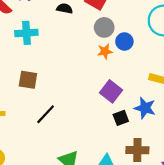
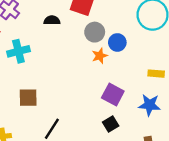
black square: (121, 118) -> (111, 124), moved

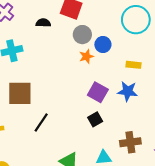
yellow rectangle: (156, 74) -> (134, 65), moved
brown square: (28, 98) -> (20, 93), size x1.4
blue star: (149, 105) -> (128, 91), moved

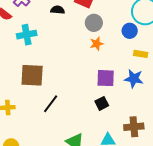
blue circle: (103, 44) -> (130, 31), moved
purple square: (98, 92) -> (106, 78), turned -30

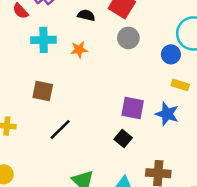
orange star: (97, 44) -> (79, 50), moved
brown square: (32, 75) -> (43, 91), size x0.7
black square: (102, 103) -> (123, 139), turned -32

